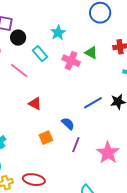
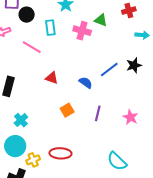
cyan rectangle: (40, 54) -> (50, 28), turned 42
blue semicircle: (68, 124) -> (86, 83), moved
pink star: (108, 153) -> (130, 117), size x0.7

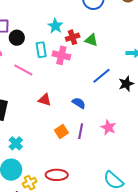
red cross: (129, 11) -> (73, 37), moved
pink cross: (82, 31) -> (61, 55), moved
blue line: (109, 69) -> (102, 76), moved
purple line: (98, 113) -> (81, 131), moved
pink star: (130, 117) -> (108, 127), moved

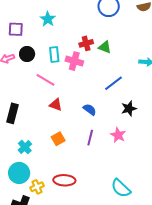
cyan star: (55, 26) -> (48, 19), moved
black circle: (17, 38) -> (27, 54), moved
pink line: (23, 70) -> (45, 80), moved
black star: (126, 84) -> (129, 109), moved
orange square: (61, 131) -> (58, 139), moved

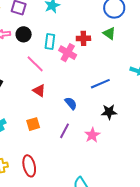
green triangle: (105, 47) -> (109, 33), moved
red ellipse: (64, 180) -> (29, 166), turned 60

